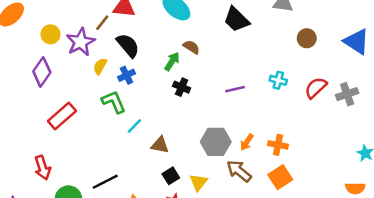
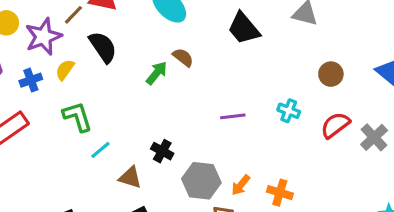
brown circle: (307, 38) -> (331, 74), moved
blue cross: (126, 75) -> (31, 80), moved
black cross: (182, 87) -> (162, 151), moved
gray cross: (347, 94) -> (374, 137), turned -30

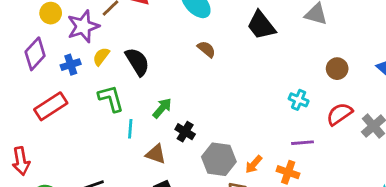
black semicircle: (103, 47) -> (137, 62), moved
green arrow: (157, 73) -> (162, 108), moved
purple line: (233, 116) -> (303, 143), moved
cyan line: (100, 150) -> (130, 129), turned -48

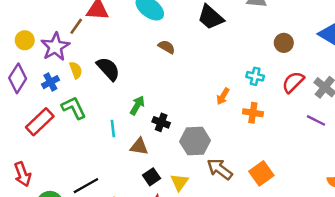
yellow semicircle: (101, 57) -> (76, 70), turned 133
green L-shape: (111, 98) -> (74, 108), moved
purple line: (303, 143) -> (316, 120), moved, turned 42
orange arrow: (254, 164) -> (223, 96), moved
orange cross: (288, 172) -> (253, 113), moved

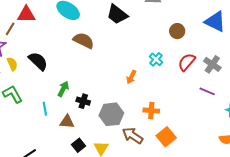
brown semicircle: (167, 47) -> (84, 40), size x1.5
cyan cross: (255, 76) -> (156, 59), turned 32
orange cross: (253, 113) -> (151, 111), moved

